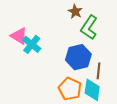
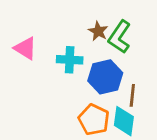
brown star: (75, 12) -> (98, 31), moved
cyan cross: (32, 44) -> (70, 60), moved, turned -36

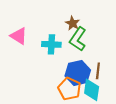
green L-shape: (120, 37) -> (78, 39), moved
blue hexagon: (105, 77) -> (78, 73), moved

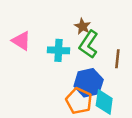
brown line: (98, 71) -> (117, 59), moved

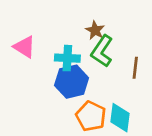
blue hexagon: (89, 83) -> (72, 82), moved

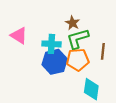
green L-shape: (102, 51) -> (78, 39), turned 40
orange pentagon: (91, 116) -> (78, 60), moved, turned -30

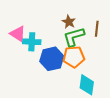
cyan cross: (51, 44) -> (32, 42), moved
brown line: (103, 51) -> (97, 29), moved

